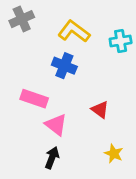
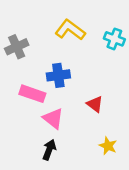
gray cross: (22, 19) -> (17, 47), moved
cyan cross: (121, 41) -> (114, 39), turned 30
blue cross: (64, 66) -> (58, 75), moved, turned -30

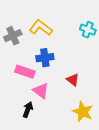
yellow L-shape: (70, 30) -> (41, 28), moved
yellow star: (108, 146) -> (83, 112), size x1.5
black arrow: (49, 150) -> (28, 110), moved

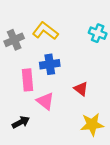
pink rectangle: (25, 72) -> (27, 80), turned 66
black arrow: (28, 110) -> (21, 122), moved, turned 42
yellow star: (83, 112) -> (92, 124), turned -30

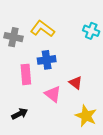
gray cross: (14, 40) -> (13, 37), turned 36
pink triangle: (45, 101) -> (53, 94), moved
yellow star: (92, 124) -> (86, 116), turned 30

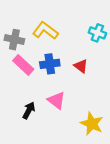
pink rectangle: (26, 74) -> (23, 65), moved, turned -42
red triangle: (76, 83) -> (81, 66), moved
black arrow: (20, 114) -> (29, 110), moved, turned -35

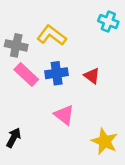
cyan cross: (97, 33) -> (108, 21), moved
black arrow: (29, 110) -> (14, 138), moved

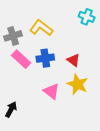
gray cross: (16, 45) -> (13, 36), turned -30
yellow star: (105, 141) -> (77, 84), moved

